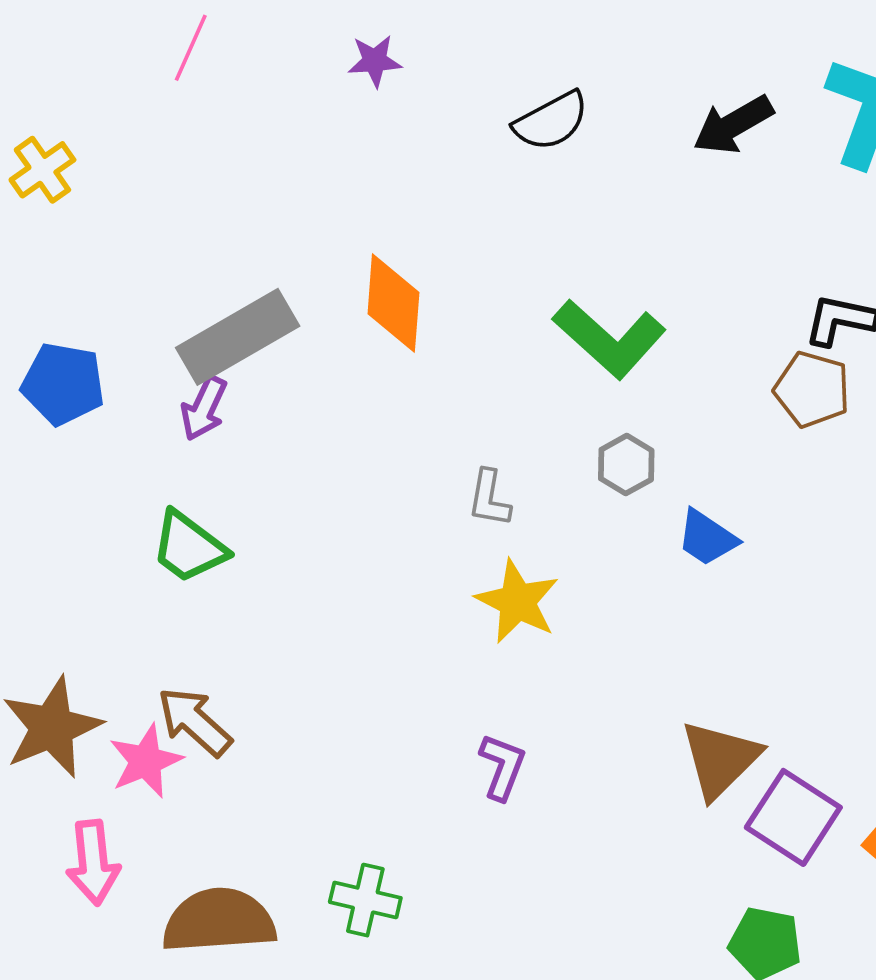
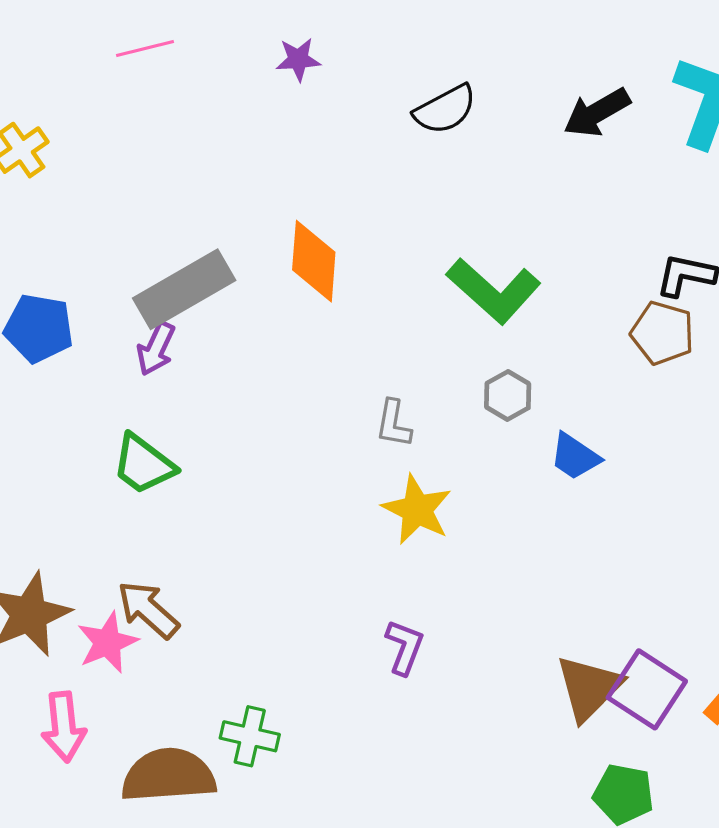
pink line: (191, 48) -> (145, 48), turned 52
brown triangle: (720, 759) -> (589, 688), moved
green cross: (365, 900) -> (250, 736), moved

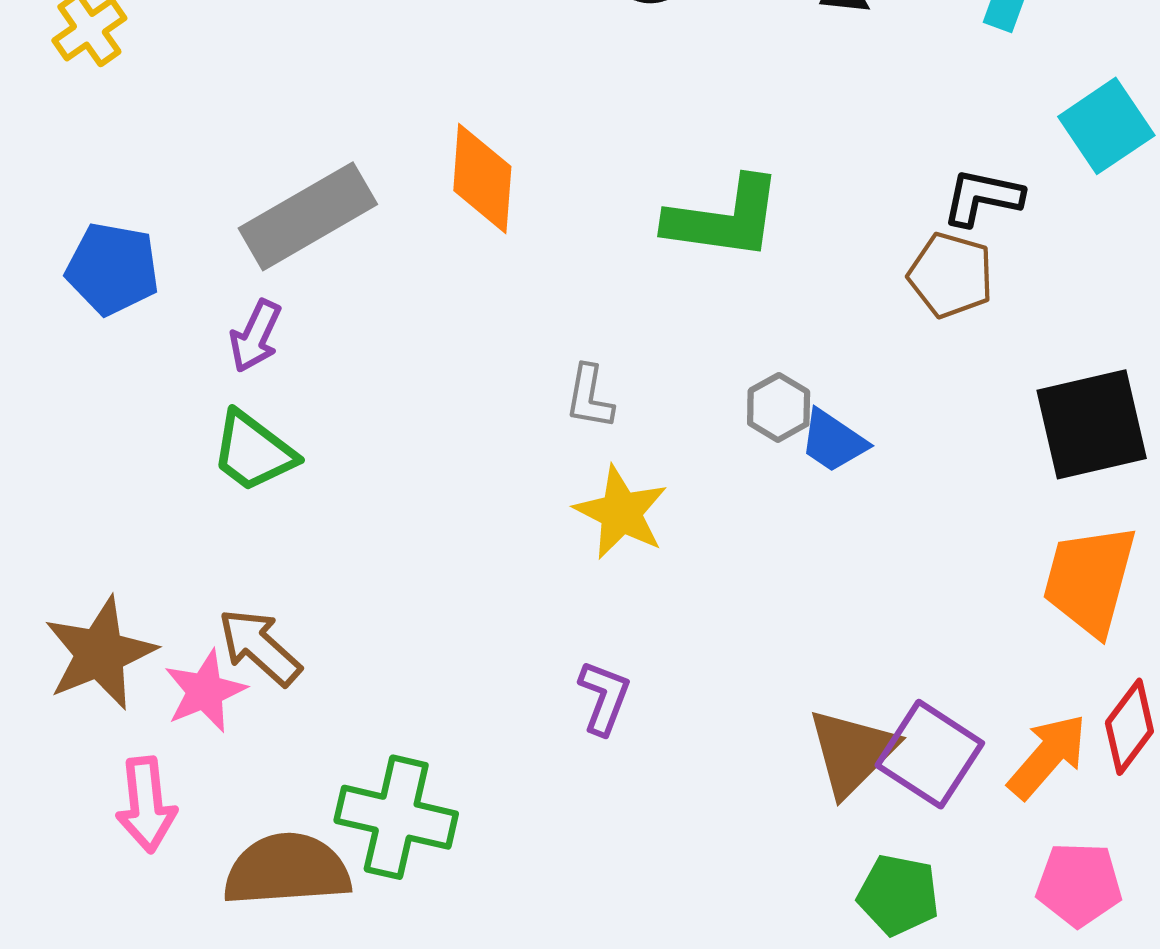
green L-shape: (494, 291) -> (724, 218), turned -34
purple arrow: (156, 349) -> (255, 336), moved
gray hexagon: (508, 395) -> (779, 407), moved
green cross: (250, 736) -> (396, 817), size x1.5

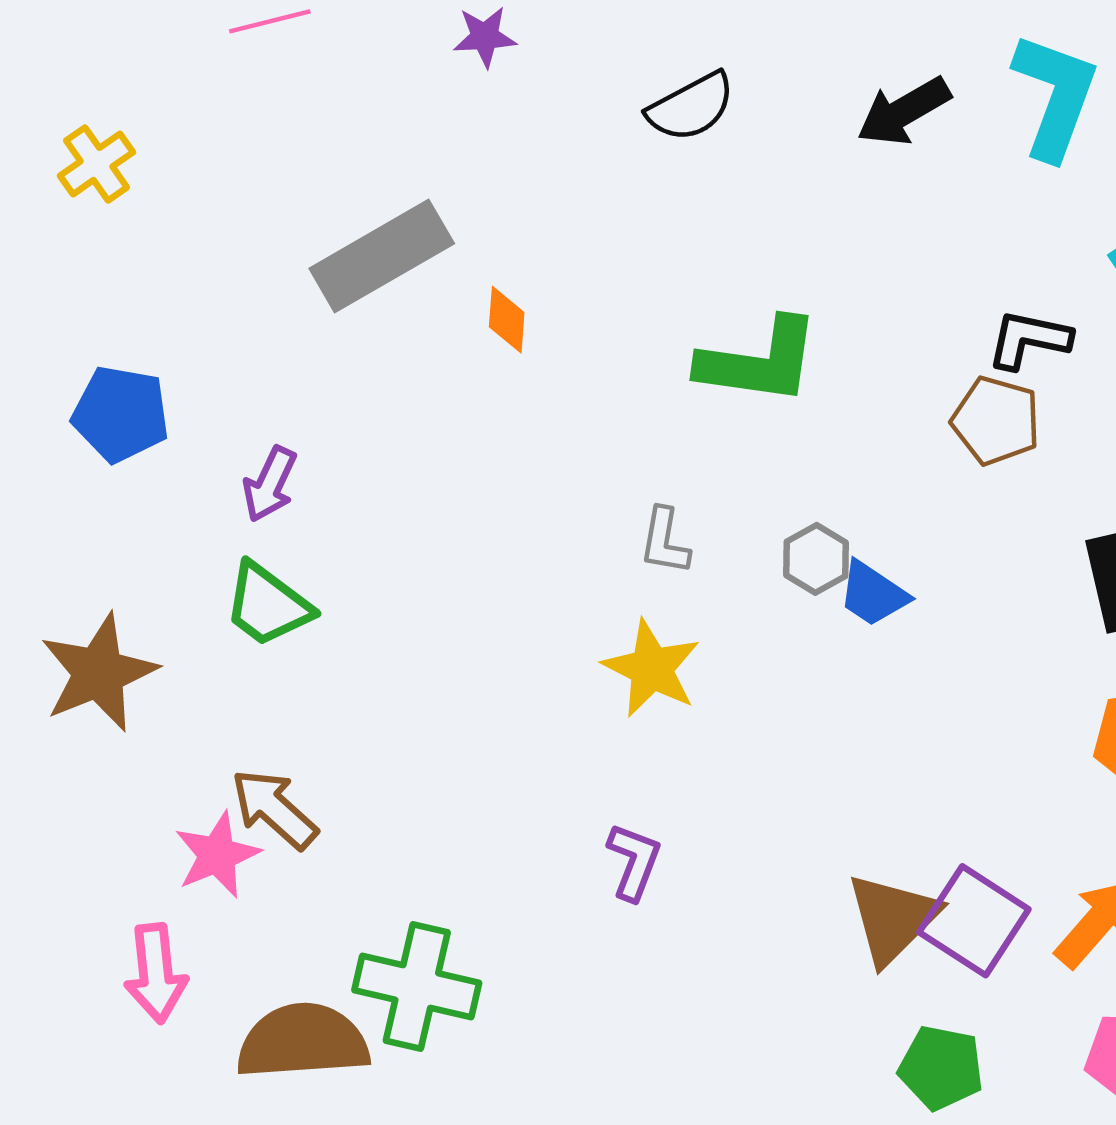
orange diamond: (482, 178) -> (507, 320), size x0.6
gray rectangle: (308, 216) -> (382, 256), moved
gray L-shape: (589, 397) -> (665, 541), moved
brown star: (100, 653) -> (99, 673), moved

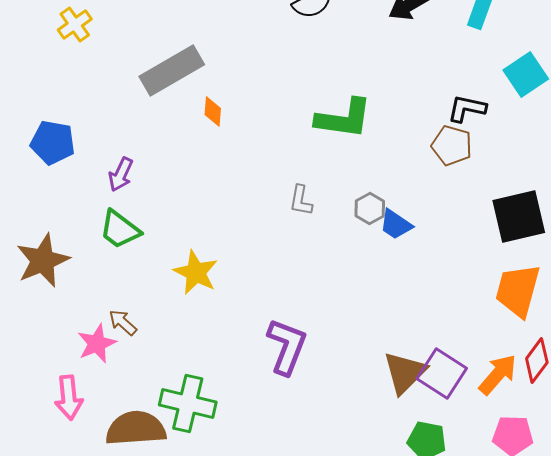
yellow cross: (97, 164) -> (75, 24), moved
orange diamond: (507, 320) -> (213, 112), moved
yellow star: (651, 668) -> (196, 272), moved
brown arrow: (274, 809) -> (123, 322), size x0.7
purple L-shape: (634, 861) -> (287, 346), size x1.6

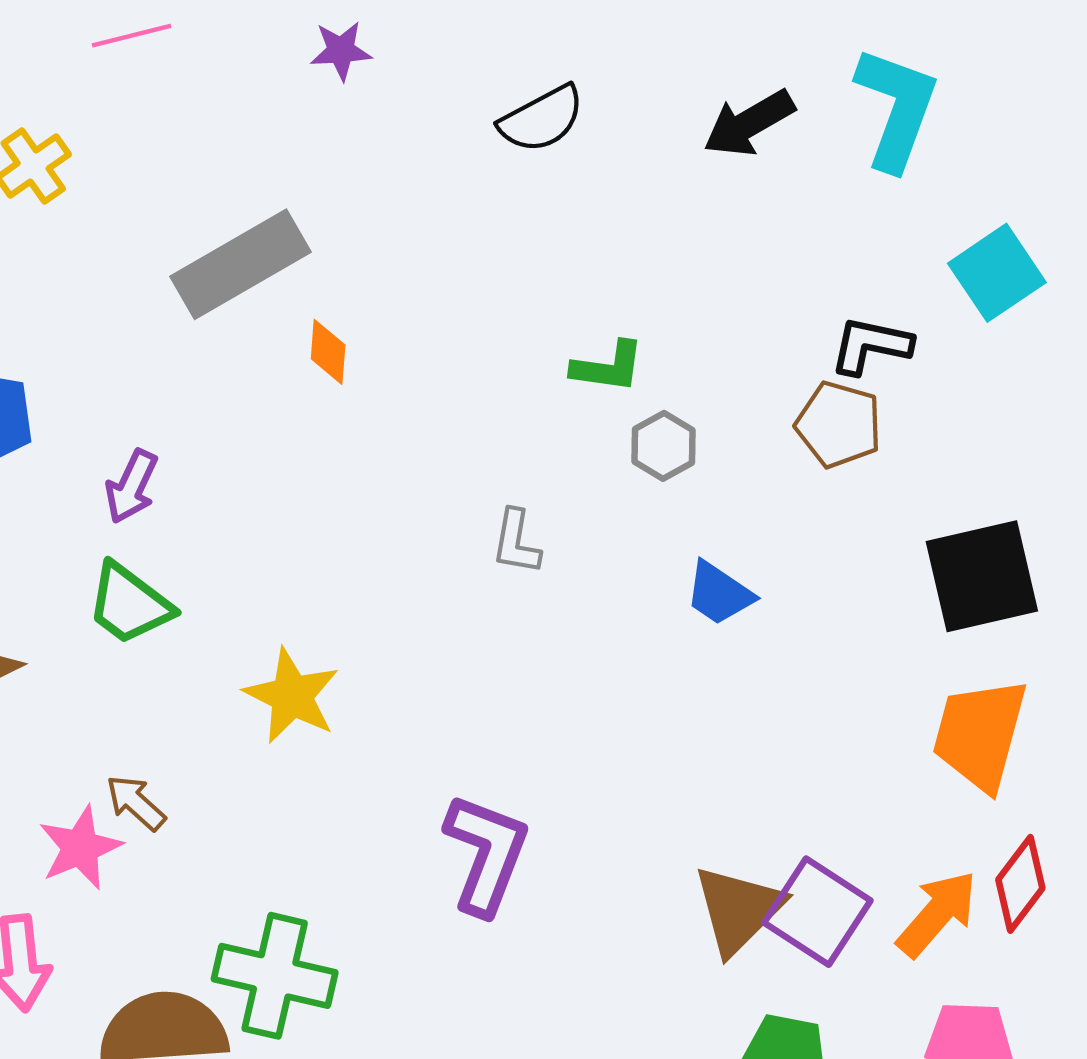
green L-shape: (344, 118) -> (608, 367), size x0.6
gray hexagon: (370, 208) -> (664, 446), moved

